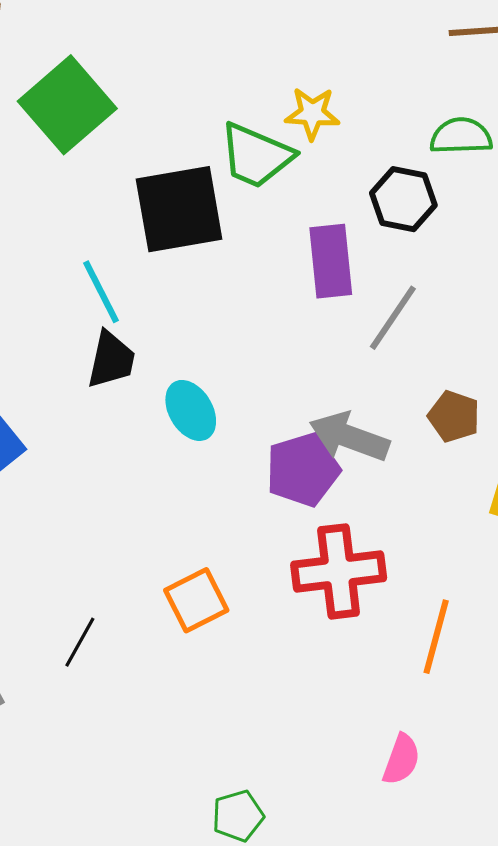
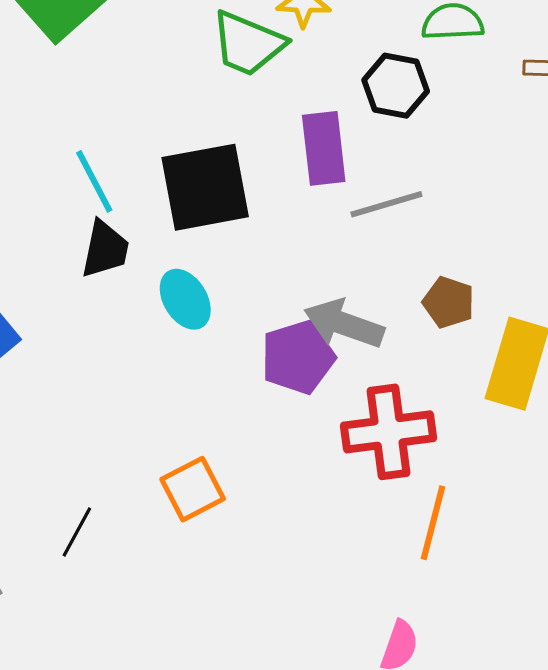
black square: (179, 209) -> (205, 187), moved
gray line: (393, 318) -> (386, 204), turned 40
red cross: (339, 571) -> (389, 432), moved

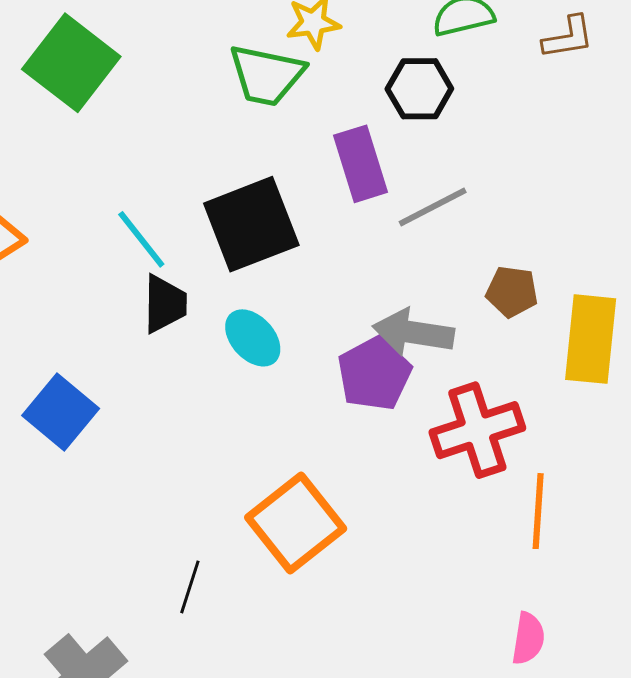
orange square: (193, 489) -> (296, 523), size x1.5

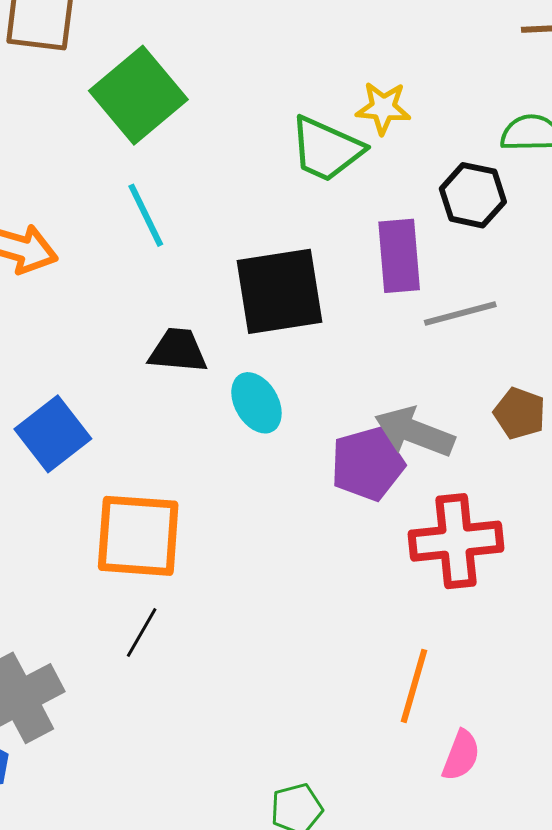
cyan line: (141, 239) -> (146, 215), moved
black trapezoid: (165, 304) -> (178, 351), turned -98
orange line: (538, 511) -> (414, 686), moved
orange square: (296, 523) -> (138, 536), moved, turned 30

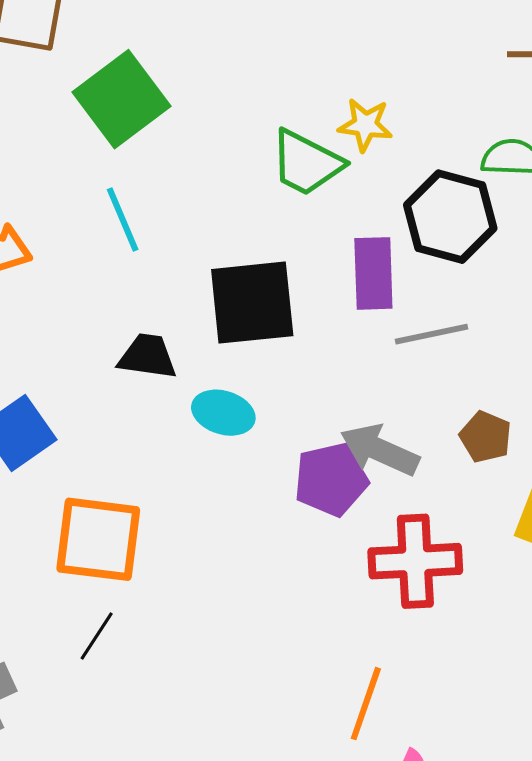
black hexagon: (473, 195) -> (450, 217), size x1.4
cyan ellipse: (256, 403) -> (223, 413), turned -46

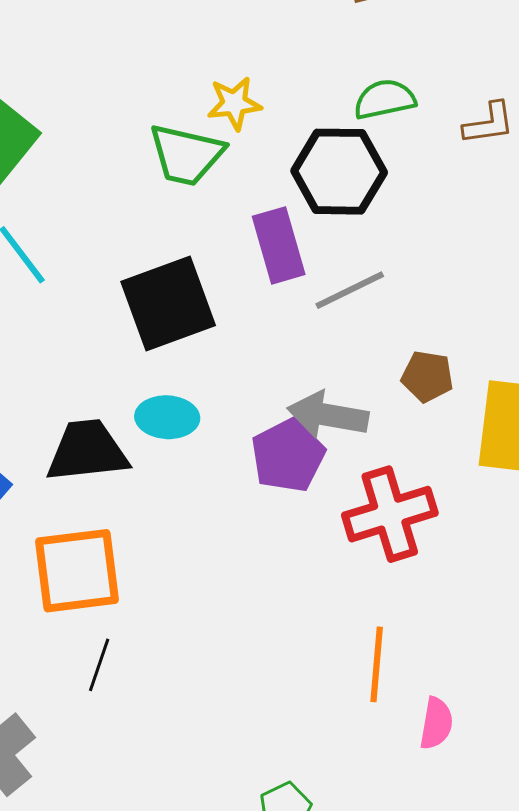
black trapezoid: (148, 356) -> (87, 451), moved, size x1.4

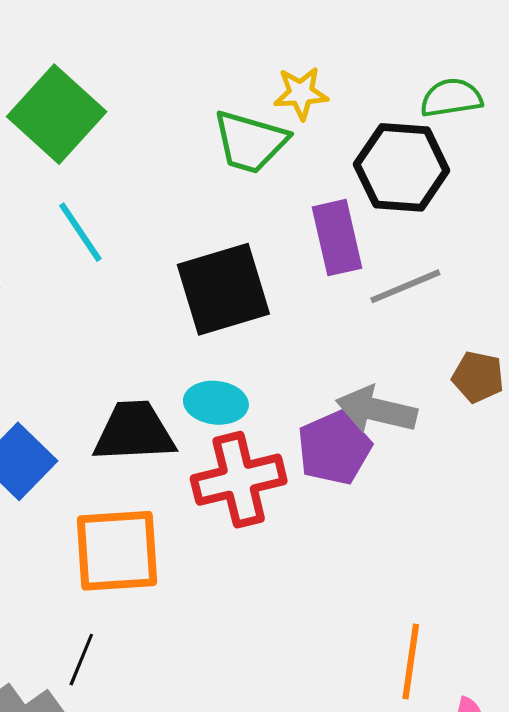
red cross: (390, 514) -> (239, 480), moved
black line: (99, 665) -> (81, 660), moved

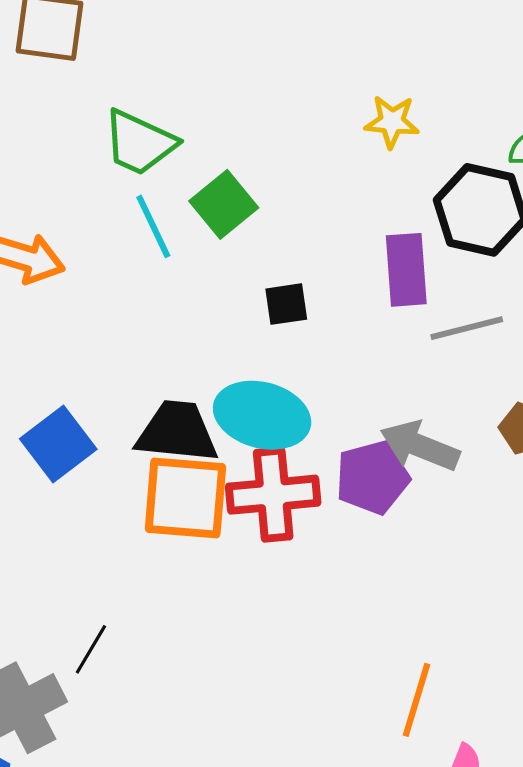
green square: (57, 114) -> (224, 204), moved, size x0.7
green trapezoid: (250, 142) -> (140, 143), moved
black square: (223, 289) -> (286, 304), size x0.5
cyan ellipse: (216, 403) -> (262, 415), size x1.5
orange square: (117, 551) -> (185, 498), moved

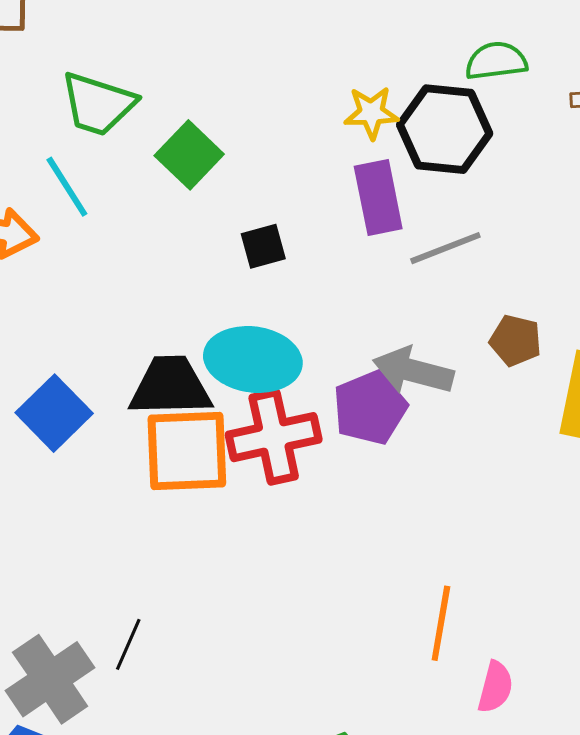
yellow star: (392, 122) -> (371, 113), moved
cyan line: (153, 226) -> (67, 187), moved
black line: (91, 649) -> (128, 644), moved

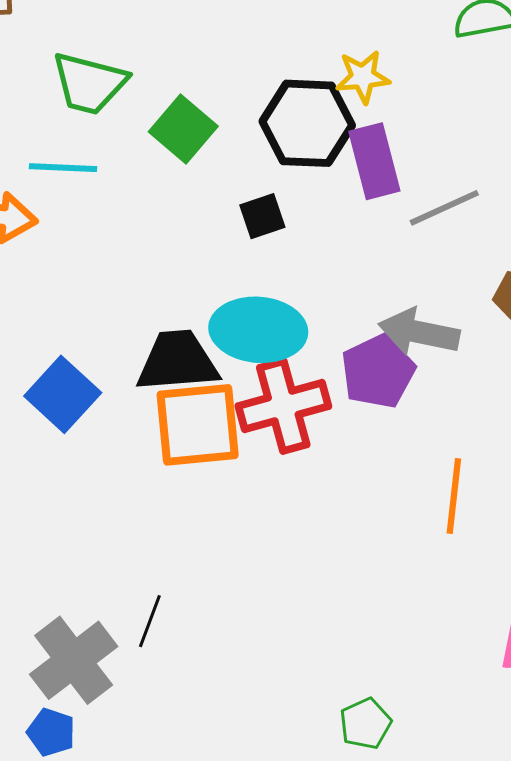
black hexagon: (445, 129) -> (307, 123), moved
cyan line: (67, 187) -> (63, 168), turned -52
orange line: (441, 623) -> (454, 496), moved

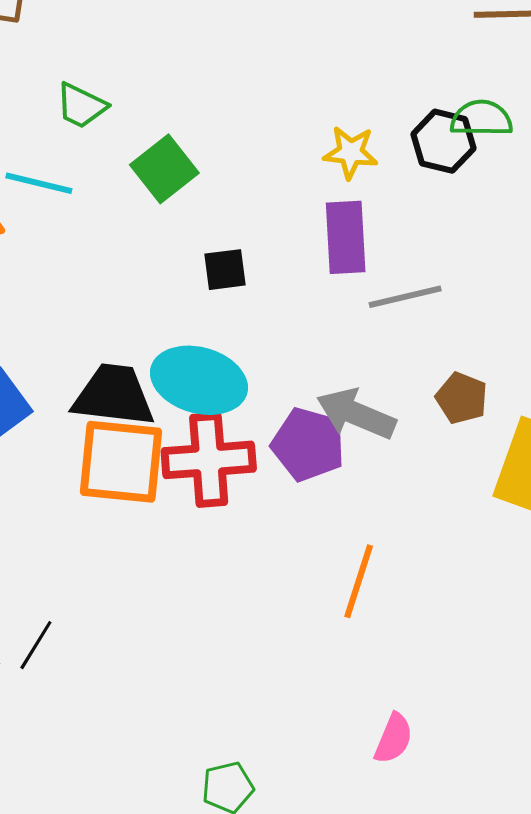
green trapezoid: (89, 83) -> (81, 106), size x0.7
black hexagon: (307, 123) -> (444, 141), moved, size x0.7
purple pentagon: (378, 372) -> (308, 444), turned 30

